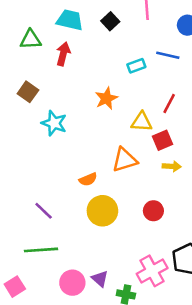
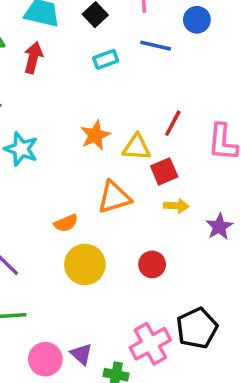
blue line: (168, 55) -> (156, 46), moved
cyan rectangle: (136, 66) -> (106, 59), moved
orange star: (106, 98) -> (95, 135), moved

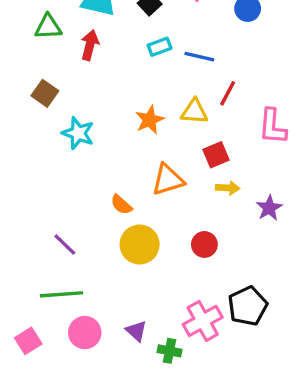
blue line: (156, 46) -> (199, 57), moved
red line: (173, 123) -> (228, 93), moved
yellow triangle: (137, 147) -> (194, 112), moved
orange semicircle: (66, 223) -> (121, 205), turned 65
pink circle: (45, 359) -> (85, 333), moved

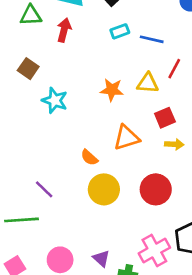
orange star: (150, 120) -> (112, 90), turned 30
red circle: (204, 244) -> (156, 189), size x1.5
green line: (61, 294) -> (22, 220), moved

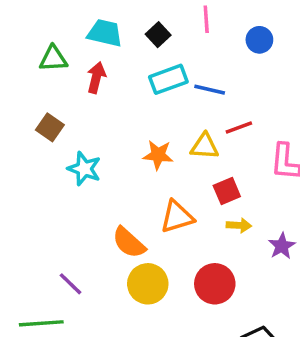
cyan rectangle: (120, 31) -> (168, 79), size x1.5
red line: (174, 69) -> (239, 127), turned 42
orange semicircle: (89, 158) -> (129, 243), size x1.5

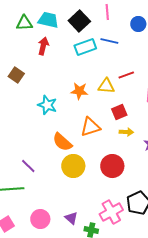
black square: (158, 35) -> (79, 21), size x1.5
green triangle: (53, 59) -> (24, 23), moved
blue line: (210, 90) -> (109, 41), moved
cyan star: (84, 169) -> (47, 105), moved

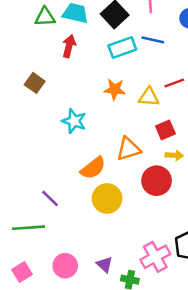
orange star: (79, 91) -> (115, 89), moved
orange semicircle: (62, 142) -> (93, 168), turned -80
red circle: (112, 166) -> (157, 181), moved

